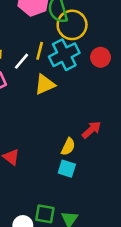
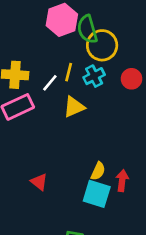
cyan cross: (64, 55) -> (94, 76), size x0.7
red arrow: (91, 130) -> (122, 181), moved, turned -42
cyan square: (67, 169) -> (97, 194), size x1.5

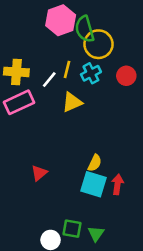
red arrow: (122, 181) -> (117, 184), moved
red triangle: (39, 182) -> (39, 173), turned 42

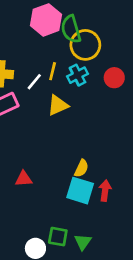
red triangle: (39, 173) -> (24, 179), turned 36

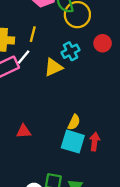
yellow line: (53, 71) -> (33, 34), moved
cyan cross: (77, 75) -> (71, 51), moved
white line: (34, 82) -> (24, 57), moved

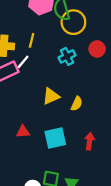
yellow triangle: (53, 67) -> (51, 96), moved
yellow semicircle: (74, 122) -> (77, 104), moved
cyan square: (73, 142) -> (55, 138), moved, turned -30

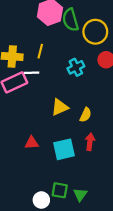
yellow circle: (73, 22) -> (95, 32), moved
white line: (23, 62) -> (32, 73), turned 48
red arrow: (90, 141) -> (90, 142), moved

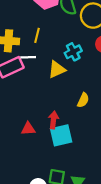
yellow triangle: (60, 107) -> (57, 69), moved
red arrow: (90, 142) -> (53, 120), moved

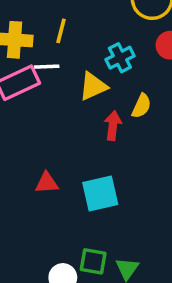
yellow semicircle: (83, 100) -> (141, 106), moved
red arrow: (53, 120) -> (113, 126), moved

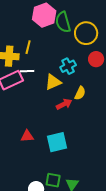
yellow line: (61, 31) -> (28, 47), moved
red arrow: (113, 126) -> (64, 104), turned 56

